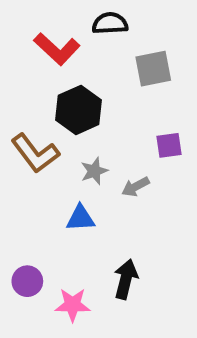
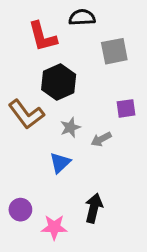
red L-shape: (57, 49) -> (42, 37), turned 32
blue triangle: (80, 218) -> (60, 163), turned -40

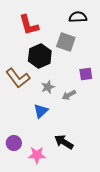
black semicircle: (82, 17) -> (78, 17), moved
gray square: (114, 51) -> (66, 42), moved, turned 30
black arrow: (94, 208) -> (64, 142), turned -72

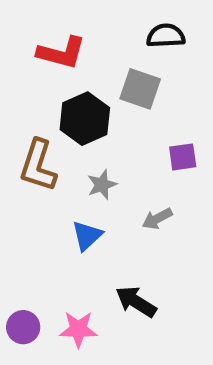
red L-shape: (29, 25) -> (61, 53), turned -60
brown L-shape: (18, 78) -> (38, 165), turned 55
gray arrow: (69, 95) -> (157, 219), moved
purple circle: (14, 143) -> (23, 327), moved

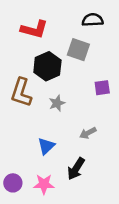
gray arrow: (157, 219) -> (88, 133), moved
blue triangle: (87, 236) -> (46, 146), moved
black arrow: (136, 302) -> (76, 169), turned -90

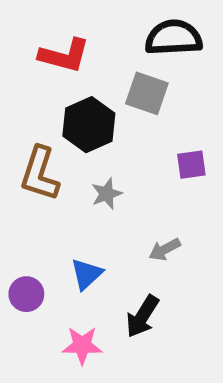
black semicircle: (93, 20) -> (174, 38), size x1.4
purple circle: (13, 183) -> (26, 294), moved

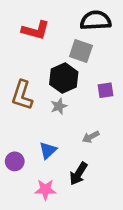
black hexagon: (89, 125) -> (64, 78), moved

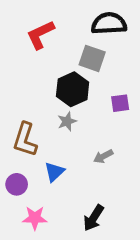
red L-shape: (36, 30) -> (40, 35), turned 140
brown L-shape: (22, 95) -> (25, 140), moved
black arrow: (78, 174) -> (94, 218), moved
pink star: (45, 190) -> (35, 218), moved

